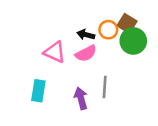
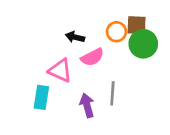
brown square: (127, 23) -> (137, 25), turned -30
black arrow: (86, 35) -> (75, 37), moved
pink triangle: (55, 52) -> (60, 71), moved

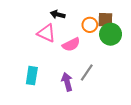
black arrow: (75, 37) -> (58, 14), moved
pink triangle: (60, 71) -> (46, 33), moved
gray line: (112, 93) -> (87, 72), turned 30

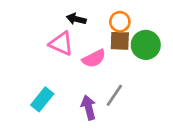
brown square: (105, 20) -> (120, 41), moved
orange circle: (90, 25) -> (120, 22), moved
cyan rectangle: (32, 76) -> (42, 99), turned 30

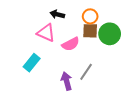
cyan rectangle: (42, 99) -> (32, 63), moved

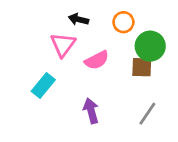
brown square: (90, 31) -> (142, 67), moved
pink triangle: (46, 33) -> (63, 45), turned 42
gray line: (86, 72) -> (147, 114), moved

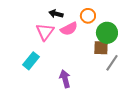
pink semicircle: (97, 60) -> (69, 29), moved
gray line: (147, 114) -> (112, 63), moved

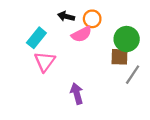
orange circle: (88, 16) -> (92, 19), moved
pink triangle: (45, 32) -> (45, 62), moved
cyan rectangle: (31, 61) -> (36, 38), moved

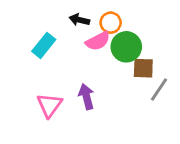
green circle: (127, 39) -> (126, 47), moved
pink triangle: (45, 62) -> (49, 105), moved
purple arrow: (77, 94) -> (86, 97), moved

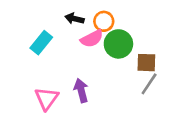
brown square: (143, 68) -> (146, 63), moved

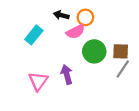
green circle: (118, 44) -> (94, 51), moved

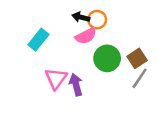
black arrow: (61, 15) -> (81, 17), moved
brown square: (121, 51) -> (137, 58), turned -35
pink triangle: (38, 81) -> (56, 78), moved

